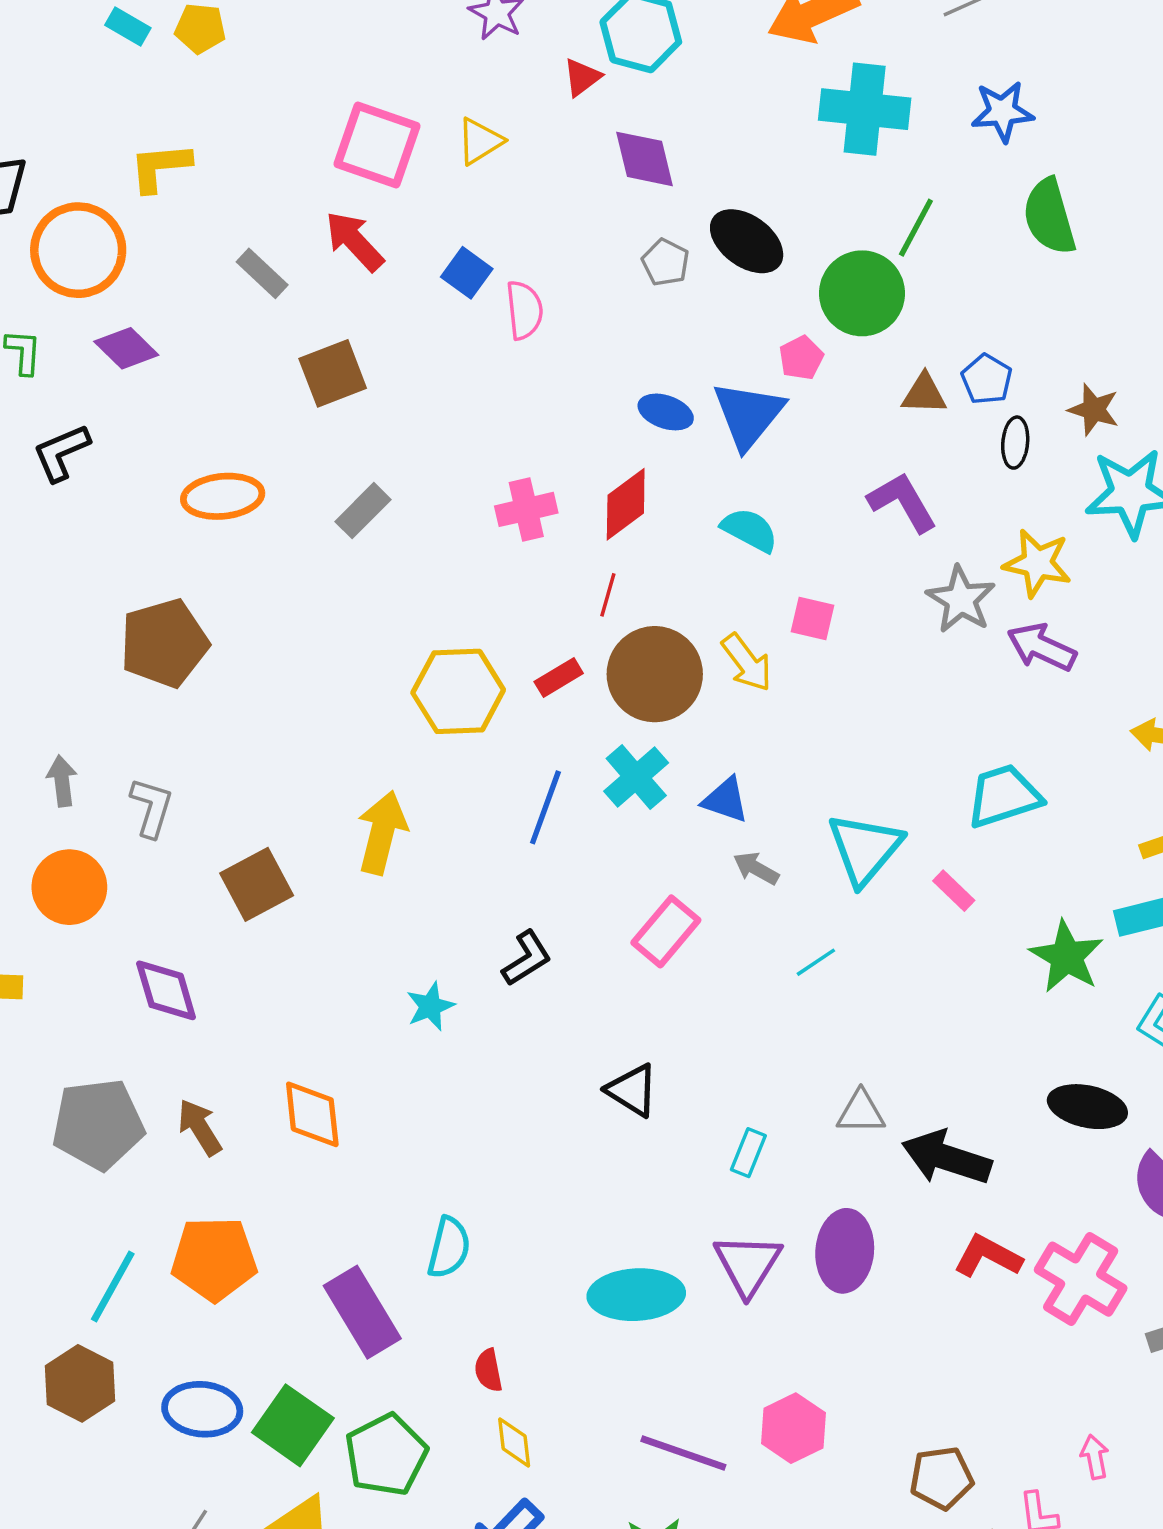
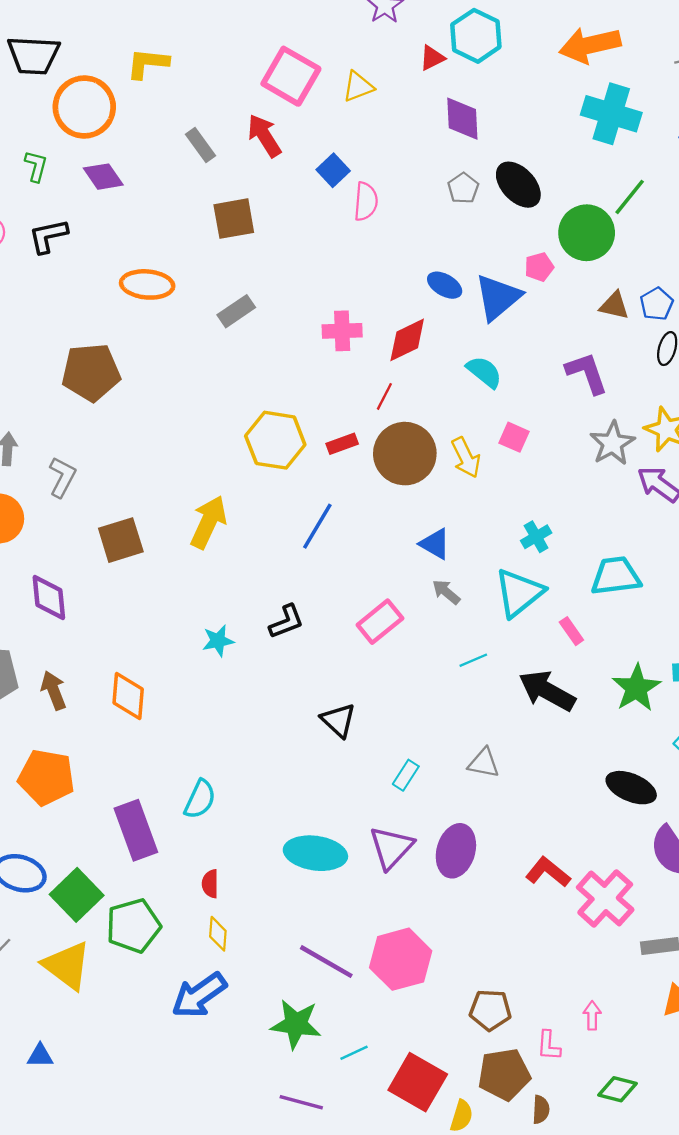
cyan cross: (636, 777) -> (536, 537), moved, size x0.7
black arrow: (947, 1158) -> (547, 691), moved
pink hexagon: (793, 1428) -> (401, 959), size x1.4

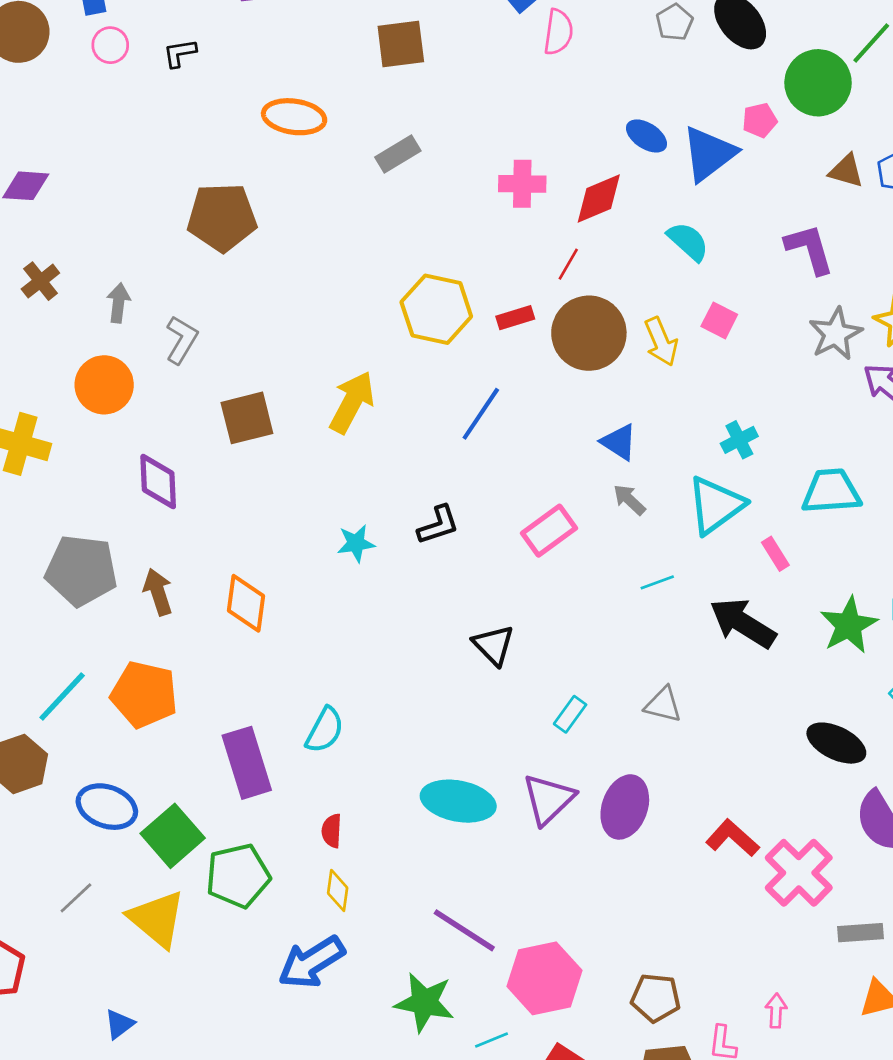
black L-shape: (48, 236) -> (180, 53), size x0.7
pink hexagon: (401, 959) -> (544, 978), moved
blue triangle: (40, 1056) -> (119, 1024), turned -40

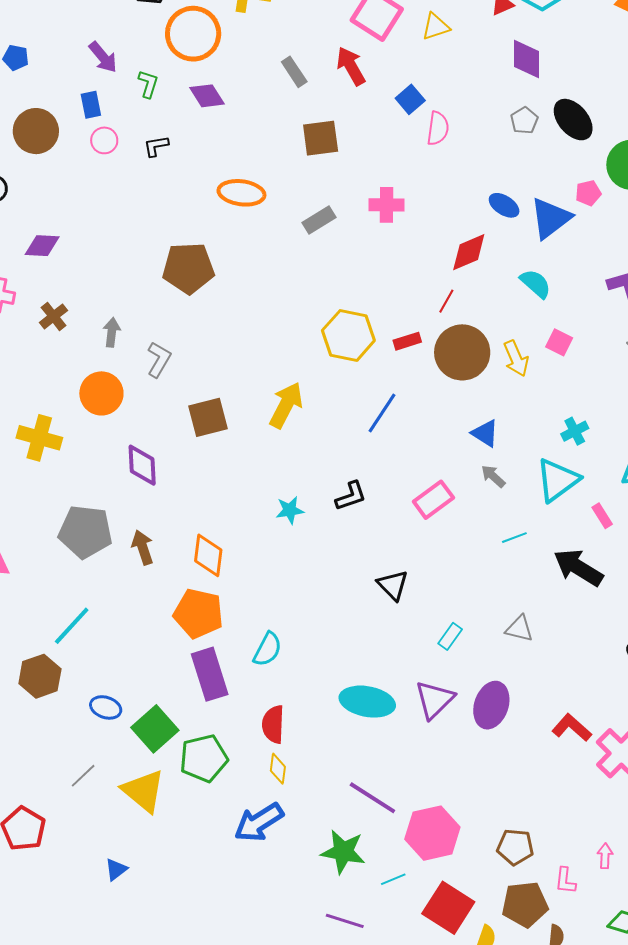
pink cross: (522, 184) -> (386, 205), moved
orange pentagon: (144, 694) -> (198, 613), moved
blue ellipse: (107, 807) -> (106, 707), size x0.7
red semicircle: (332, 831) -> (273, 724), size x1.5

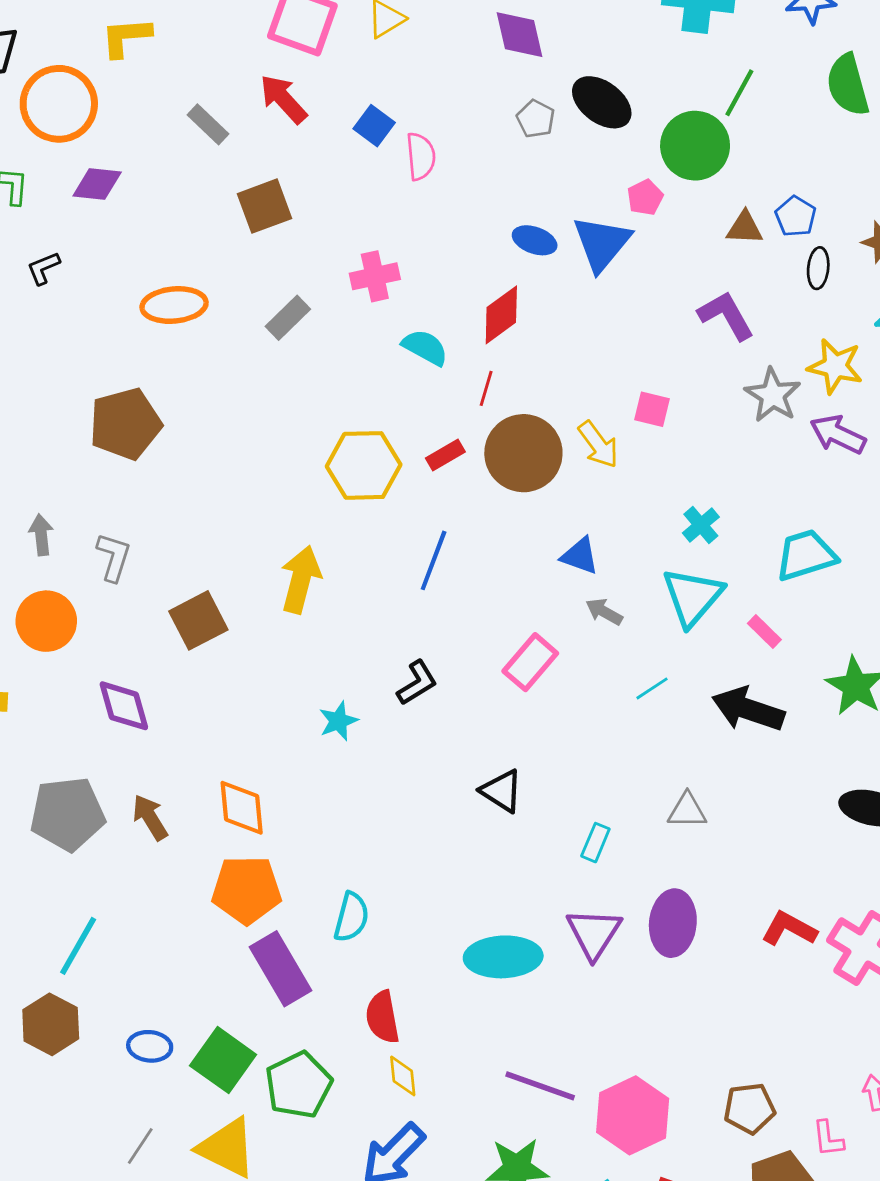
purple diamond: (207, 96) -> (97, 184), turned -39
cyan semicircle: (536, 284) -> (425, 347), moved

